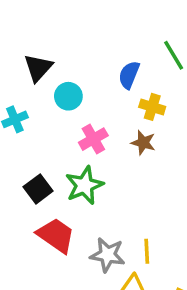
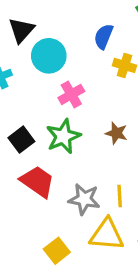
cyan circle: (68, 96) -> (49, 56), size x1.4
brown star: (143, 143) -> (116, 133), moved

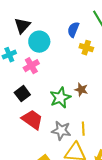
pink cross: (71, 94) -> (31, 66), moved
green star: (63, 136) -> (60, 98), moved

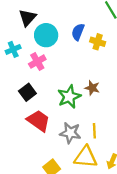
blue semicircle: (73, 30) -> (78, 32), moved

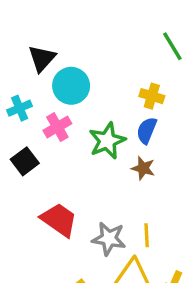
blue semicircle: (78, 32) -> (147, 130), moved
black square: (27, 92) -> (25, 161), moved
green star: (69, 97) -> (107, 141), moved

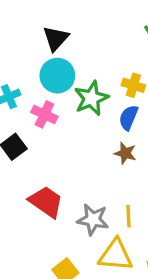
black triangle: (42, 58) -> (56, 38), moved
pink cross: (57, 127) -> (44, 114), turned -35
green star: (107, 141) -> (91, 98), moved

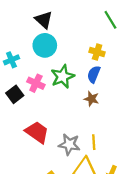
black triangle: (56, 38) -> (44, 20), turned -30
green star: (91, 98) -> (63, 77), moved
pink cross: (44, 114) -> (36, 83), moved

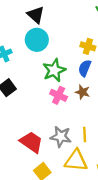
pink cross: (36, 83) -> (59, 95), moved
red trapezoid: (37, 132) -> (31, 142), moved

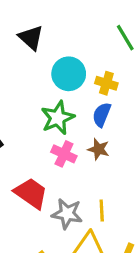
cyan circle: (37, 40) -> (69, 74), moved
red trapezoid: (31, 142) -> (31, 193), moved

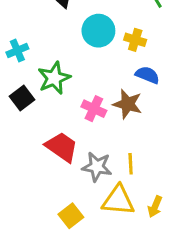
blue semicircle: (102, 115) -> (147, 75), moved, turned 90
green star: (58, 118) -> (54, 78), moved
brown star: (99, 149) -> (127, 104), size x1.4

